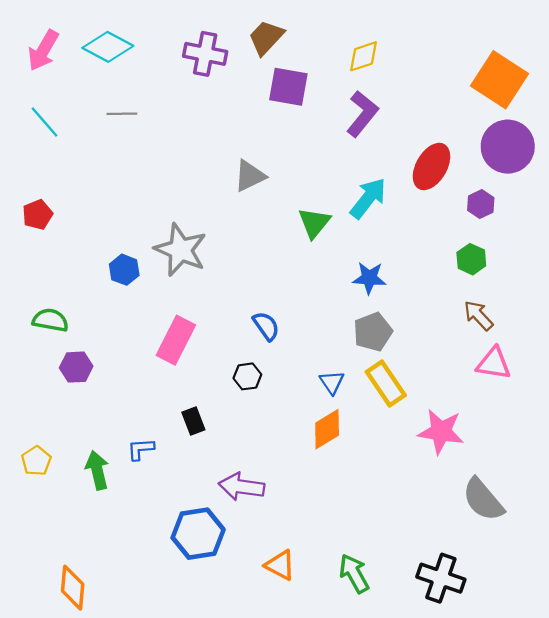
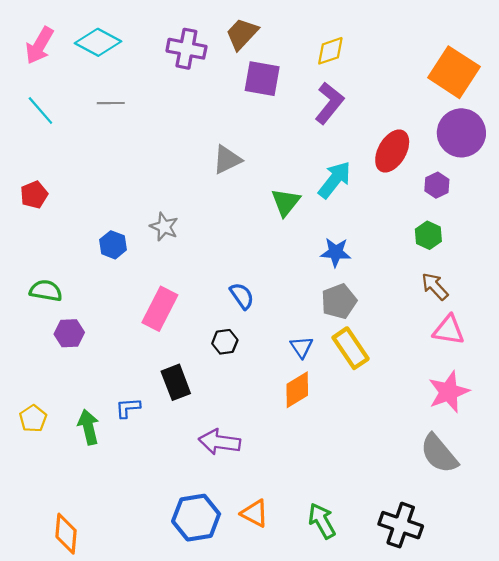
gray star: (181, 250) -> (164, 227), size x0.6
black rectangle: (193, 421) -> (176, 382), size x1.4
pink star: (441, 432) -> (449, 392), moved, turned -30
blue hexagon: (198, 534) -> (196, 518), moved

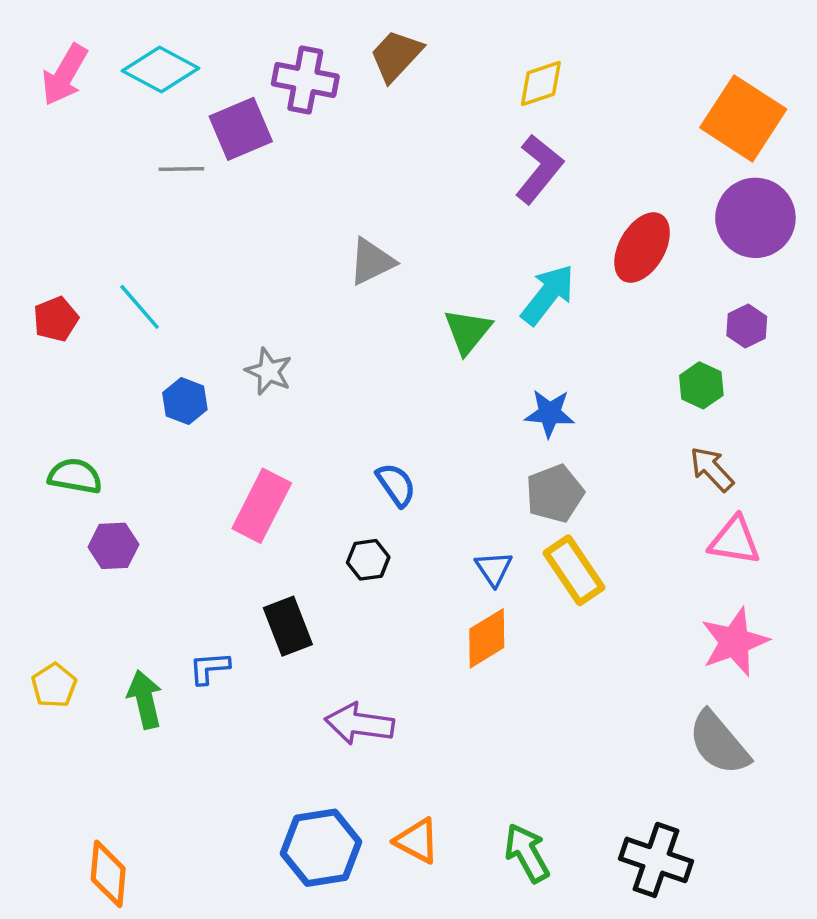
purple square: (262, 79) -> (241, 129), moved, turned -33
cyan line: (40, 111) -> (140, 307), moved
purple hexagon: (437, 185) -> (747, 326), moved

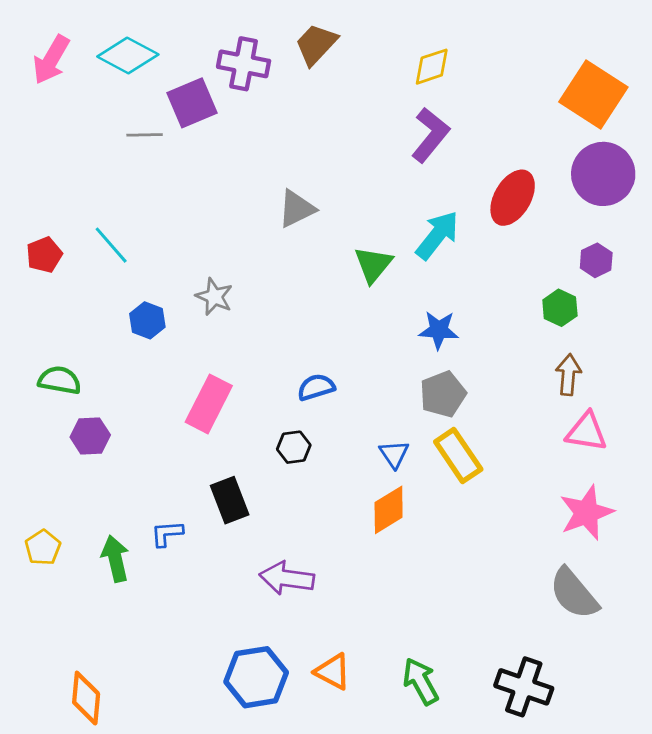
brown arrow: (712, 469) -> (568, 375), turned 48
blue semicircle: (396, 485) -> (316, 387), turned -72

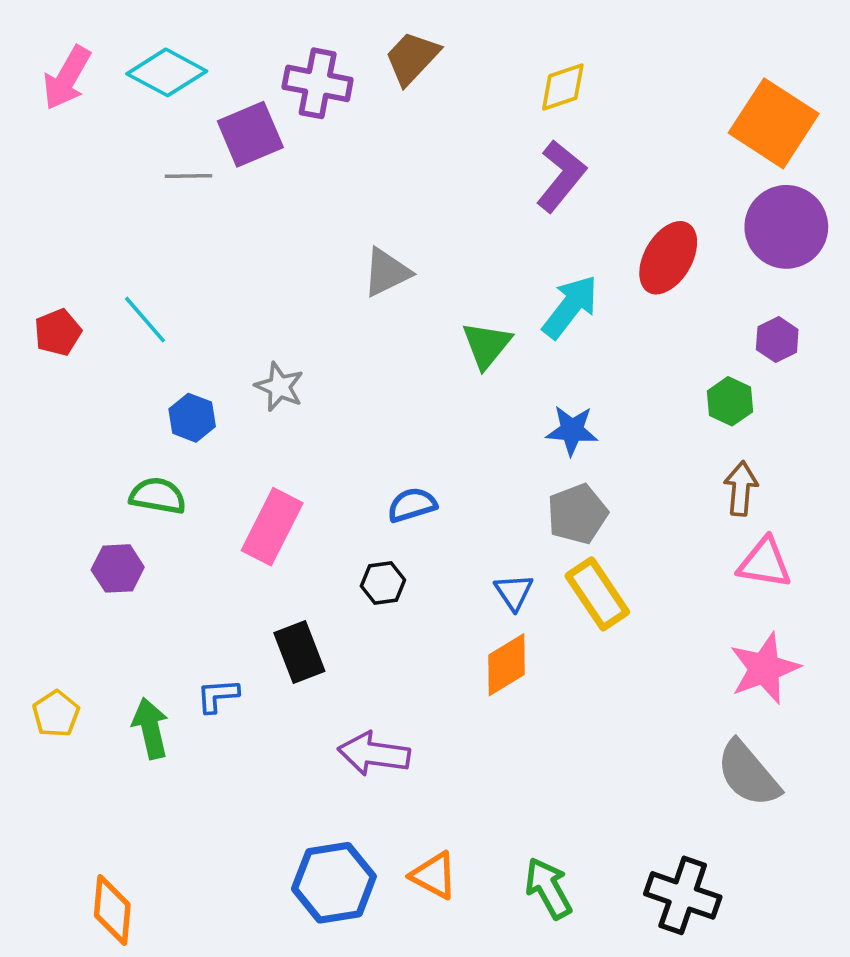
green semicircle: (60, 380) -> (158, 496), moved

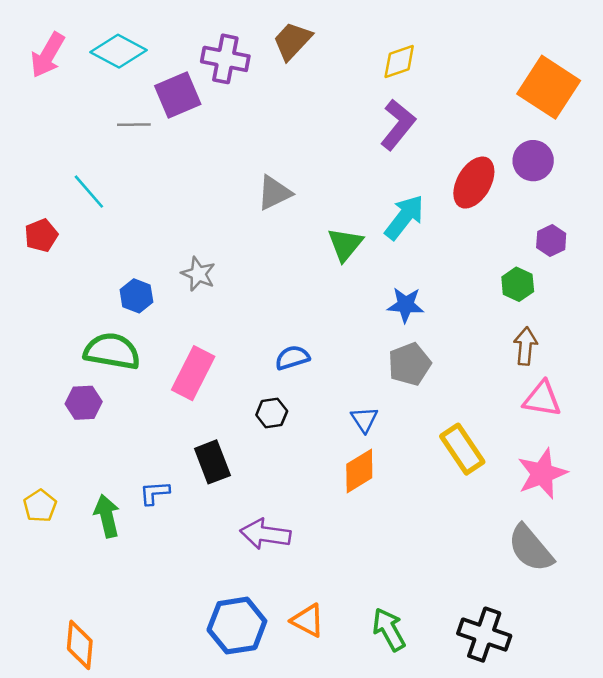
purple circle: (786, 227) -> (533, 161), moved, size x0.7
cyan line: (145, 320) -> (89, 192), moved
green semicircle: (158, 496) -> (112, 351), size x1.4
yellow rectangle: (597, 594) -> (462, 449), moved

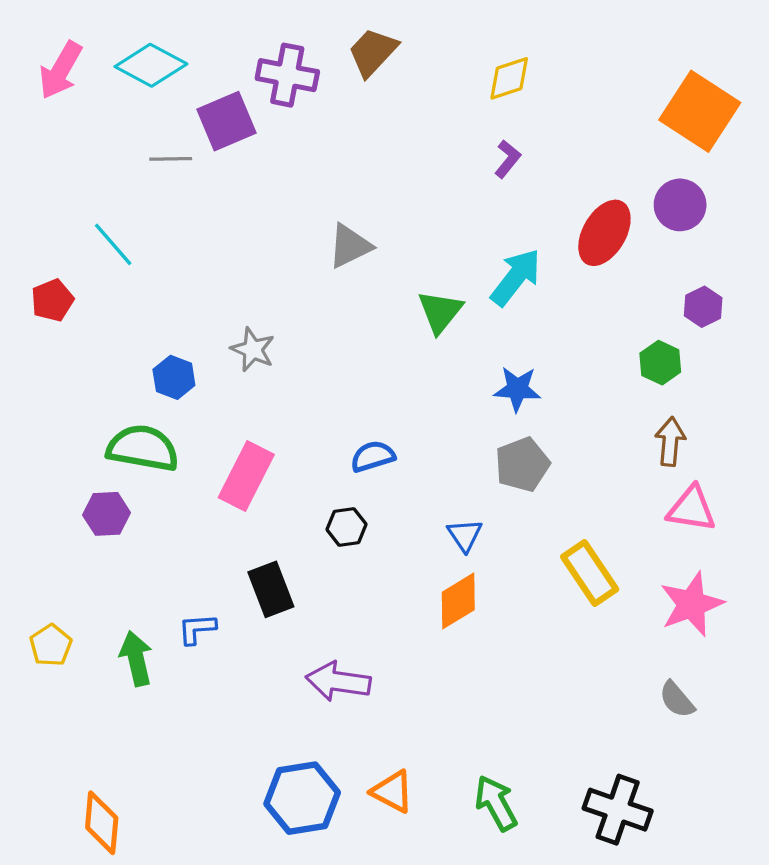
purple L-shape: (398, 125) -> (508, 159), size x0.6
gray semicircle: (531, 548) -> (677, 700), size x0.6

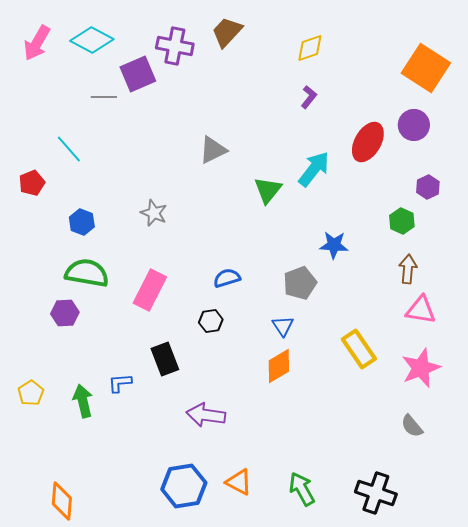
blue hexagon: (174, 377) -> (82, 222), moved
blue star: (517, 389) -> (334, 245), moved
gray pentagon: (522, 465) -> (300, 283), moved

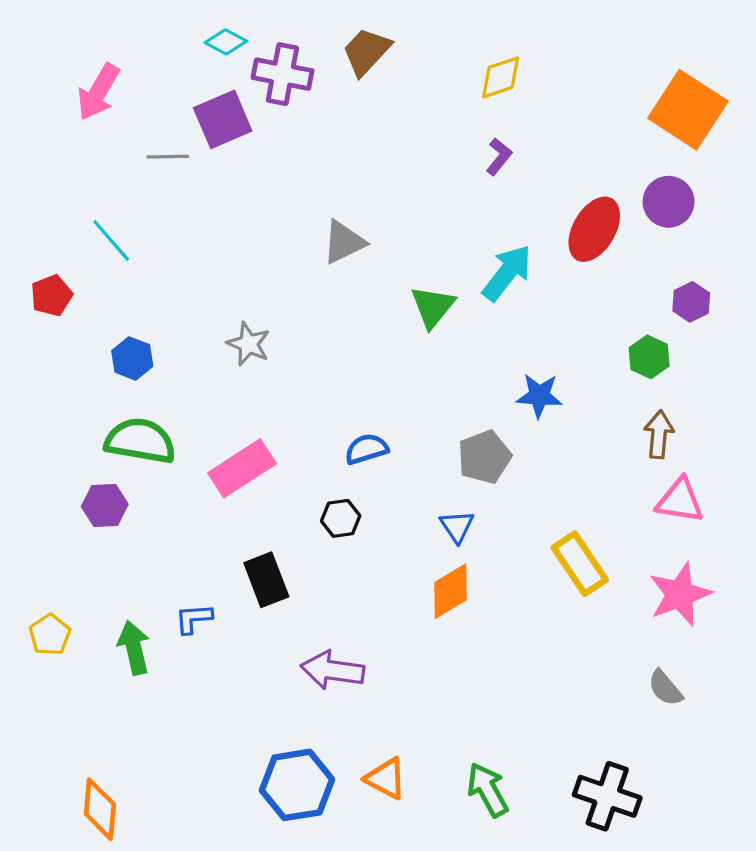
cyan diamond: (92, 40) -> (226, 42), moved, size x0.6
pink arrow: (37, 43) -> (98, 92), moved
pink rectangle: (150, 290) -> (242, 468), turned 30

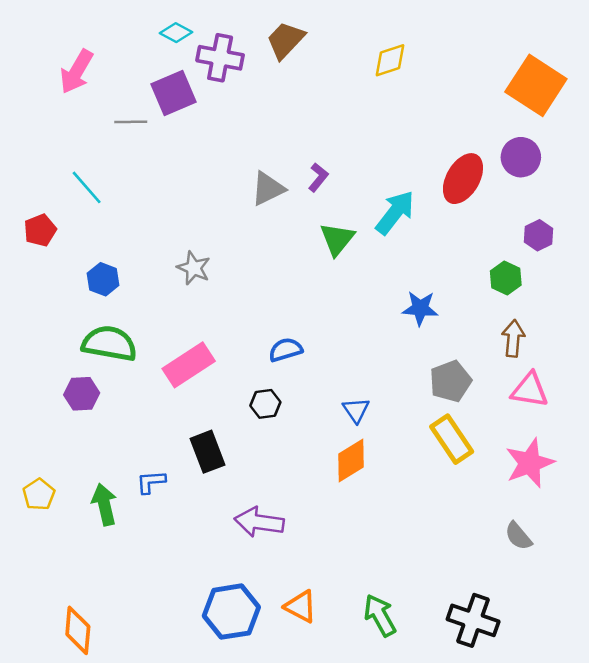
purple L-shape: (499, 157) -> (318, 177), moved
gray pentagon: (484, 457) -> (450, 381), moved

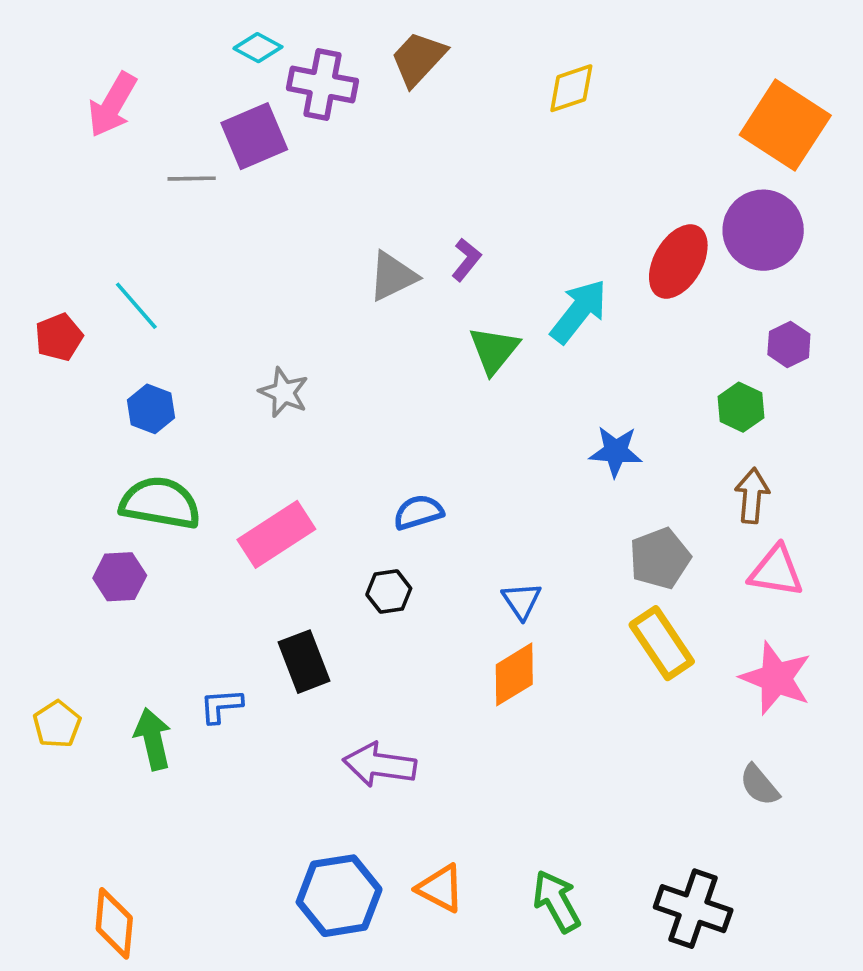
purple circle: (521, 157) -> (763, 230), size x1.4
cyan line: (87, 187) -> (136, 306), moved
pink star: (530, 463) -> (776, 678), turned -30

